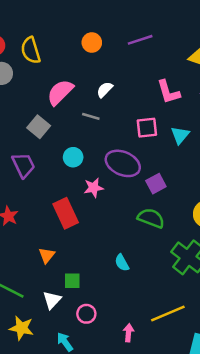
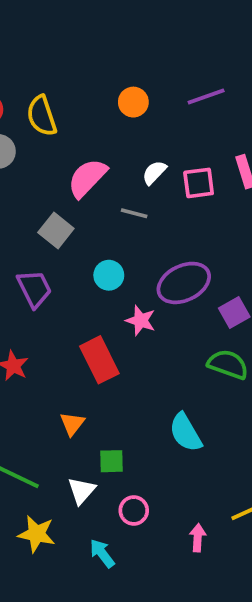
pink square: (147, 128) -> (199, 183), moved
purple ellipse: (123, 163) -> (184, 283), turned -48
pink star: (94, 188) -> (141, 320), turned 30
cyan semicircle: (122, 263) -> (186, 432), size x1.5

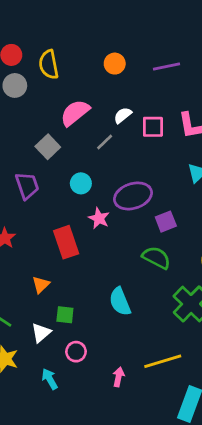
gray line: (134, 213) -> (105, 142), turned -66

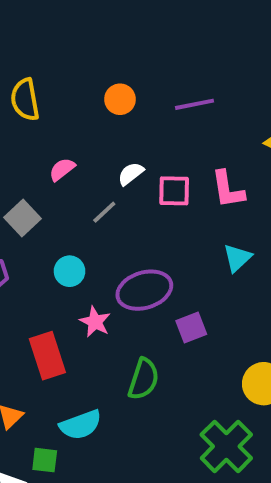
pink semicircle: (75, 113) -> (62, 169), size x0.6
green semicircle: (156, 258) -> (144, 379), moved, turned 80
cyan semicircle: (120, 302) -> (81, 425), moved, turned -88

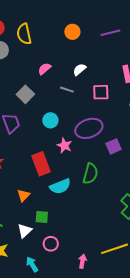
pink square: (174, 191) -> (101, 92), moved
gray line: (104, 212) -> (67, 90), turned 64
cyan semicircle: (81, 425) -> (60, 186), moved

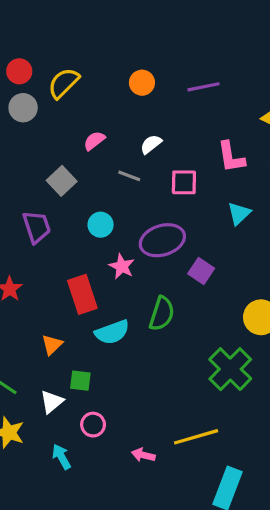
yellow semicircle: (24, 34) -> (64, 83), turned 55
purple square: (114, 146) -> (201, 271), turned -35
pink arrow: (82, 261) -> (143, 455), turned -88

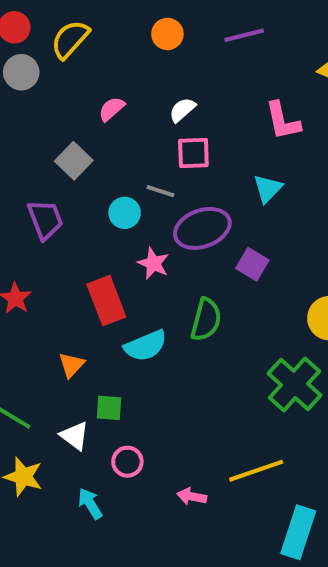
gray line: (129, 176) -> (160, 191), moved
pink square: (184, 182) -> (193, 153), moved
cyan triangle: (239, 213) -> (268, 189), moved
white triangle: (52, 402) -> (75, 436), turned -40

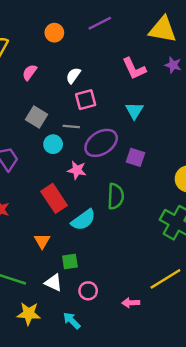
pink semicircle: (112, 109) -> (30, 72), moved
gray square: (74, 161) -> (36, 117), moved

